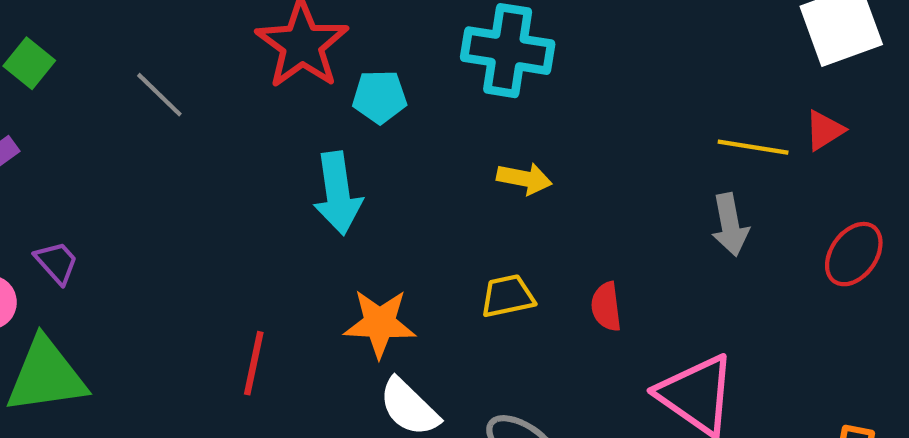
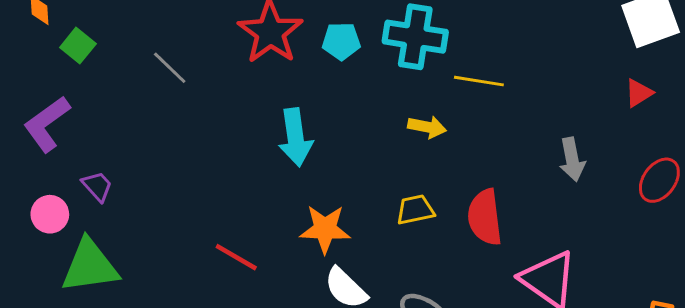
cyan pentagon: (380, 97) -> (341, 41), moved
yellow line: (753, 147) -> (479, 81), moved
red semicircle: (606, 307) -> (485, 217), size x1.6
red line: (254, 363) -> (236, 257), turned -72

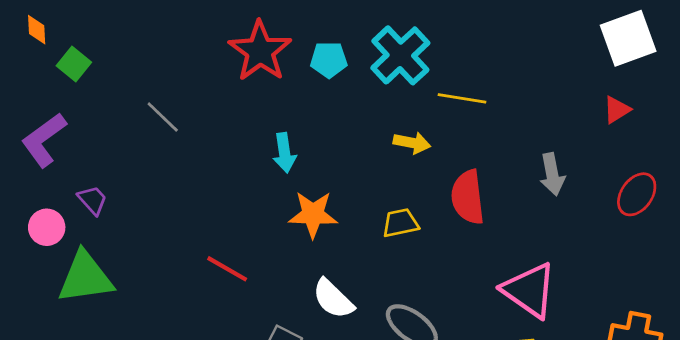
cyan cross: (415, 37) -> (400, 55), turned 38
gray line: (170, 68) -> (163, 117), moved
cyan arrow: (295, 137) -> (284, 153), size x0.7
red semicircle: (485, 217) -> (468, 197), moved
orange star: (325, 229) -> (313, 214), moved

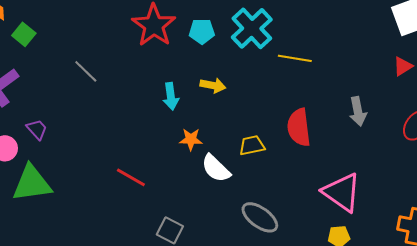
yellow arrow: (412, 143) -> (213, 85), moved
orange star: (313, 214) -> (191, 139), size x0.7
white semicircle: (333, 299) -> (216, 168), moved

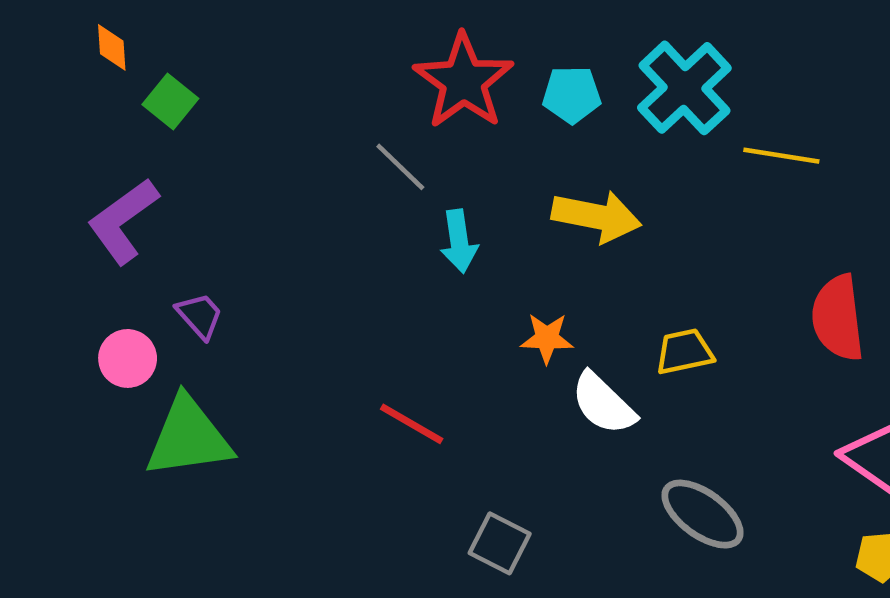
gray line: (86, 71) -> (400, 167), moved
yellow arrow: (213, 85) -> (597, 216), size x1.5
cyan arrow: (171, 96) -> (459, 241), moved
red semicircle: (299, 127) -> (838, 318), moved

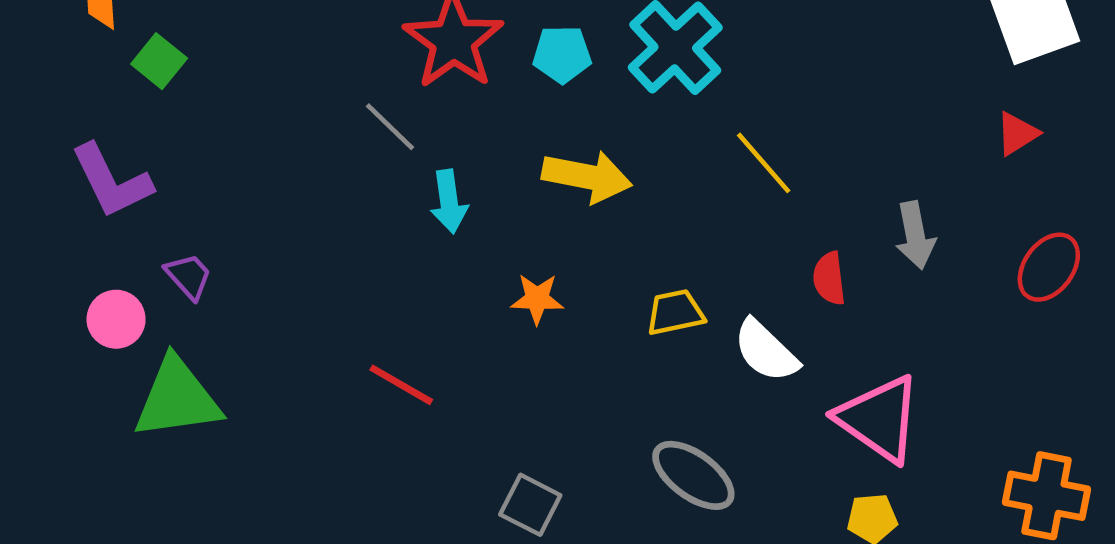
yellow line: (781, 156) -> (764, 163), moved, turned 40
purple L-shape: (123, 221) -> (112, 181), turned -80
red semicircle: (838, 318) -> (829, 278), size x0.6
white semicircle: (603, 404) -> (766, 351), moved
gray square: (500, 543) -> (530, 505), moved

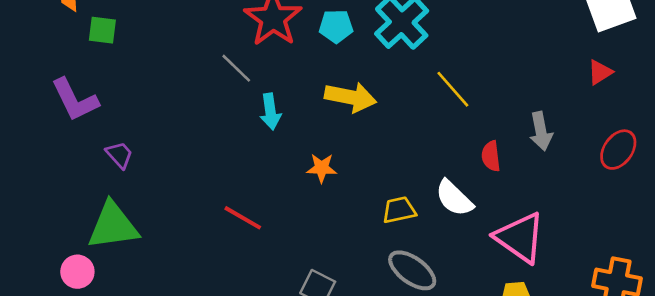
green square: (159, 61) -> (102, 30), turned -32
yellow trapezoid: (675, 312) -> (399, 210), moved
pink circle: (116, 319) -> (77, 272), moved

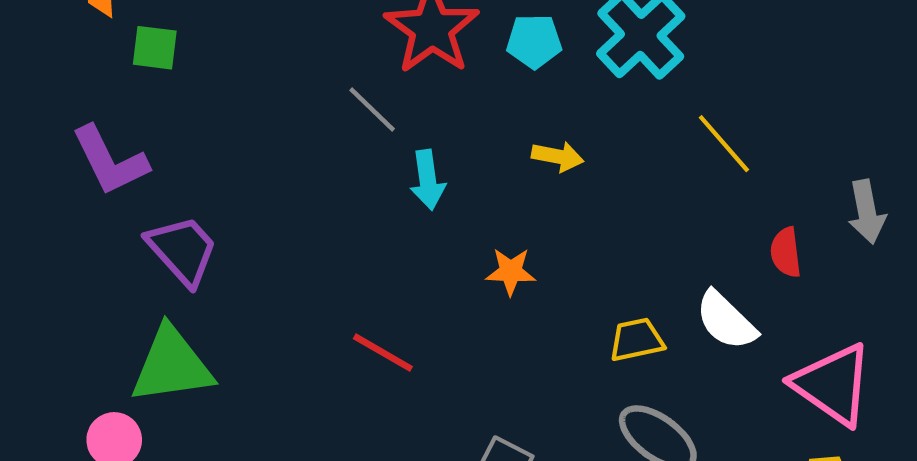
yellow arrow: (350, 97) -> (558, 156), size x0.6
purple trapezoid: (119, 155) -> (182, 250), size x1.6

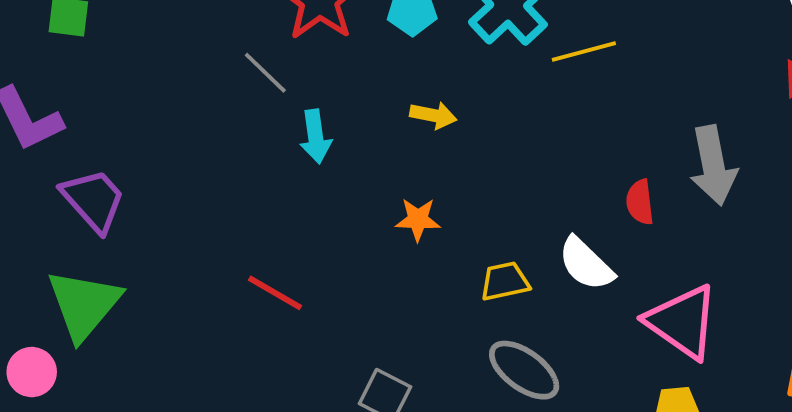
yellow line: (724, 144) -> (584, 52), moved, turned -64
gray arrow: (867, 212) -> (713, 165), size x1.4
orange star: (511, 272) -> (418, 219), moved
green triangle: (172, 365) -> (84, 304), turned -42

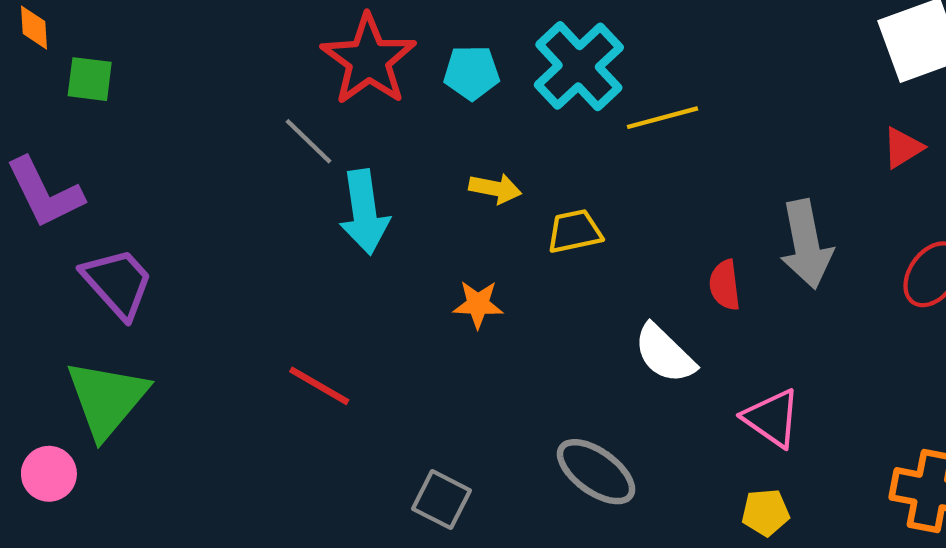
cyan arrow: (316, 136) -> (364, 212), size x1.4
yellow trapezoid: (505, 281) -> (575, 231), moved
pink triangle: (682, 322) -> (772, 418), size x0.7

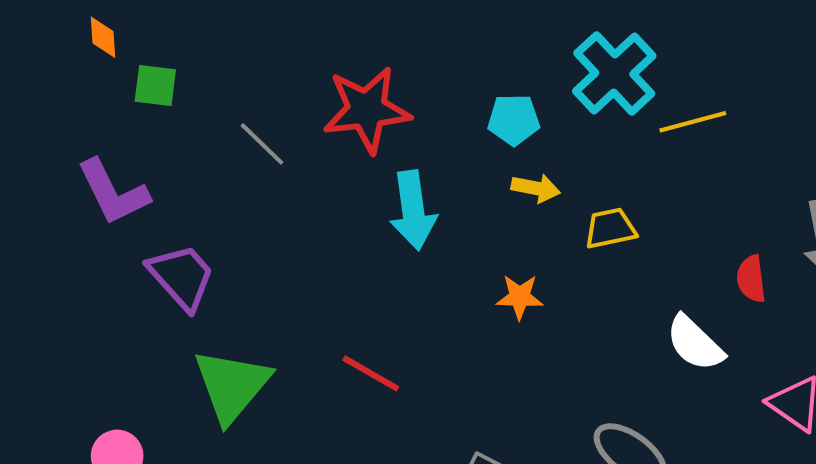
red star: (369, 60) -> (367, 110), moved, turned 30
cyan pentagon: (472, 73) -> (514, 120), moved
gray line: (309, 141) -> (262, 144), moved
green triangle: (107, 399) -> (232, 385), moved

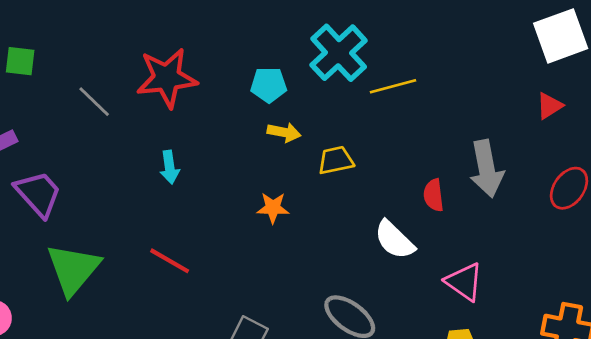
cyan arrow: (413, 210) -> (170, 167), moved, size x0.6

